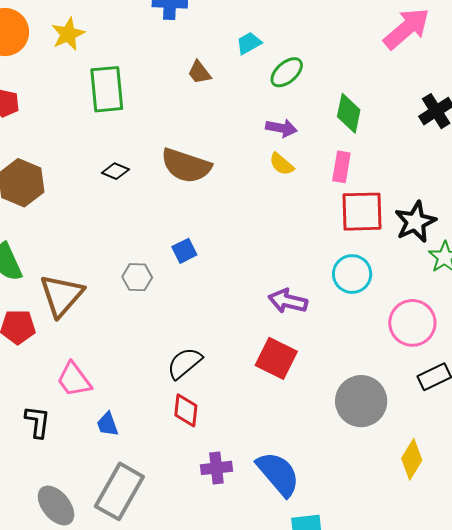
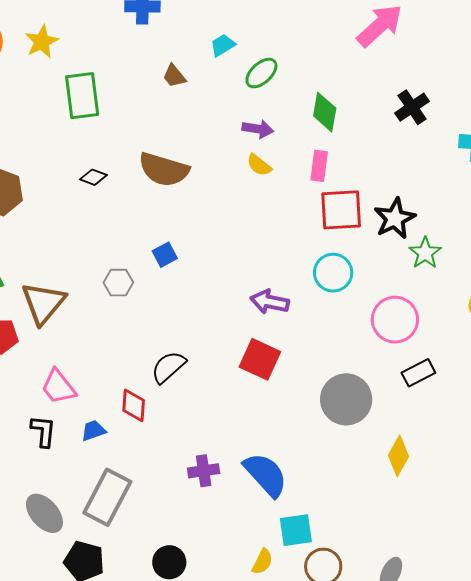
red diamond: (186, 410) -> (134, 405), moved
black L-shape: (37, 422) -> (43, 431), moved
blue trapezoid: (108, 424) -> (93, 431), turned 92

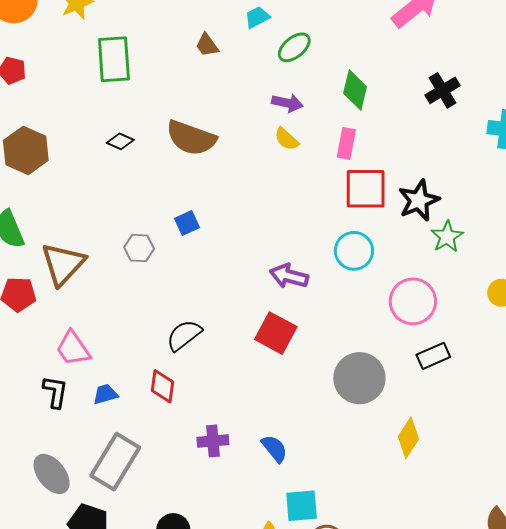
red diamond: (134, 405) -> (162, 386), moved
blue semicircle: (265, 475) -> (275, 449), size x0.6

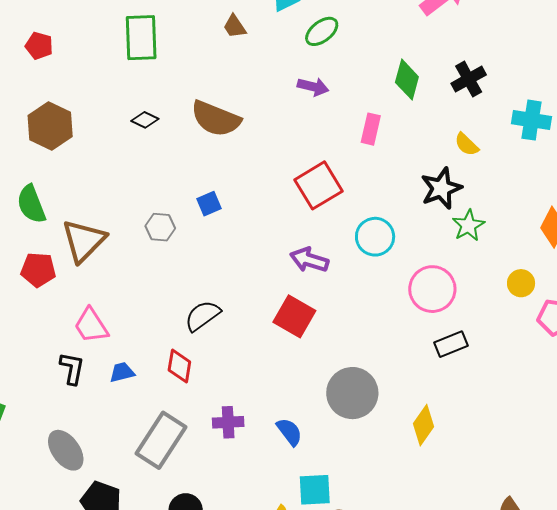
green diamond: (355, 90) -> (407, 80), moved
yellow semicircle: (286, 139) -> (467, 144), moved
red square: (366, 189) -> (319, 185), moved, turned -33
gray circle: (359, 378) -> (352, 393), moved
gray rectangle: (115, 462) -> (161, 440), moved

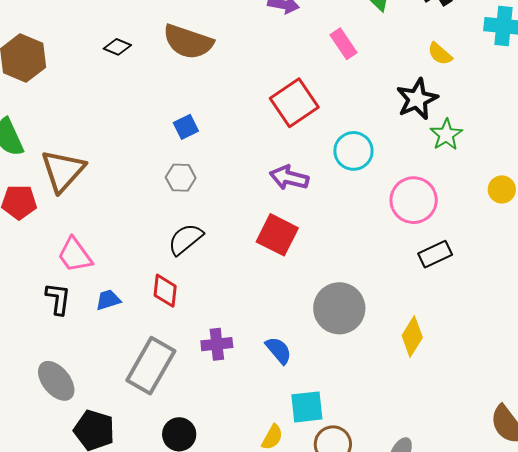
pink rectangle: (371, 129) -> (343, 44), turned -44
gray hexagon: (160, 227) -> (181, 178), moved

